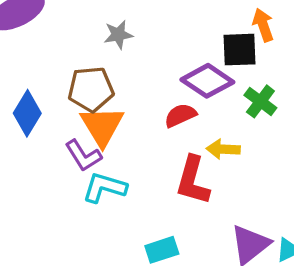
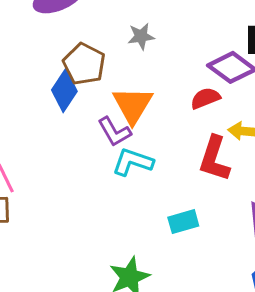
gray star: (118, 35) -> (141, 36), moved
brown pentagon: (91, 89) -> (84, 64), moved, turned 30

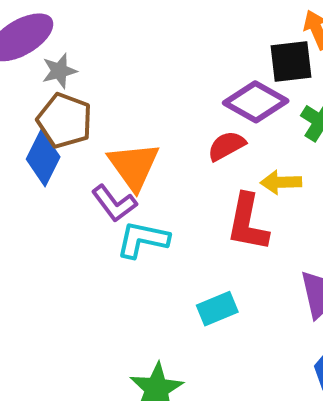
gray star: (141, 36) -> (59, 71), moved

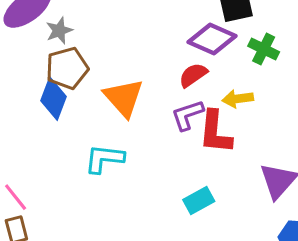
brown pentagon: (65, 121) -> (67, 68), turned -30
purple L-shape: (114, 203) -> (187, 115), moved, turned 114
cyan L-shape: (143, 240) -> (104, 159), moved

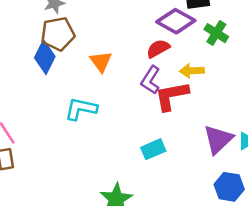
orange triangle: (124, 98) -> (101, 62), size x0.7
purple L-shape: (187, 115) -> (150, 80), turned -44
red L-shape: (215, 132) -> (171, 96), turned 69

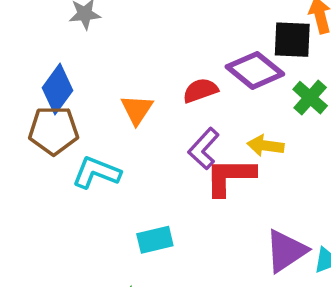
brown pentagon: (58, 34) -> (53, 130), moved
red semicircle: (158, 49) -> (200, 90), moved
cyan rectangle: (153, 149) -> (155, 240), moved

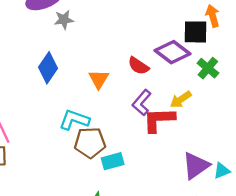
red semicircle: (200, 90) -> (138, 66), turned -125
brown pentagon: (53, 130) -> (90, 143), moved
yellow arrow: (266, 146) -> (181, 99), turned -40

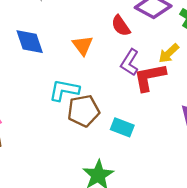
red semicircle: (138, 66) -> (121, 26), turned 30
blue diamond: (48, 68) -> (30, 42), turned -44
cyan rectangle: (113, 161) -> (122, 127), moved, turned 45

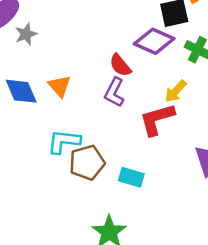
orange triangle: (83, 45) -> (60, 86), moved
purple L-shape: (130, 62) -> (114, 92), moved

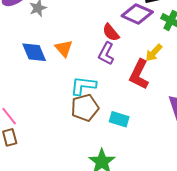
red L-shape: (157, 119) -> (139, 74), turned -48
cyan L-shape: (64, 142) -> (83, 86), moved

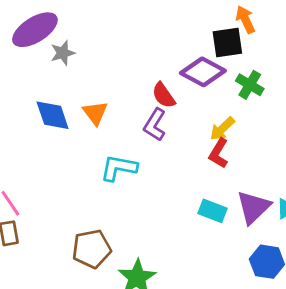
red L-shape: (139, 74) -> (219, 153), moved, size x0.7
brown pentagon: (85, 108) -> (92, 249), moved
cyan rectangle: (119, 119) -> (212, 211), moved

